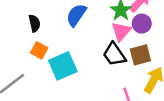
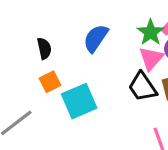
orange square: (39, 50) -> (50, 82), turned 35

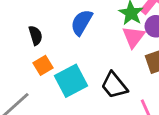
black trapezoid: (143, 87) -> (114, 85), moved

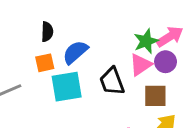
blue semicircle: (82, 22) -> (75, 52), moved
black trapezoid: (114, 85) -> (112, 81), moved

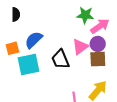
black semicircle: (47, 32) -> (16, 14), moved
green star: (146, 41) -> (85, 15), moved, turned 30
brown square: (155, 96) -> (98, 59), moved

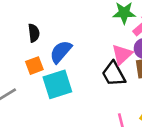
black semicircle: (16, 14) -> (34, 33), moved
black trapezoid: (60, 59) -> (114, 74), moved

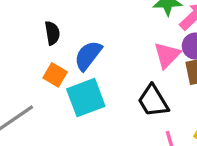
orange square: (34, 66) -> (55, 75), turned -36
black trapezoid: (114, 74) -> (153, 101), moved

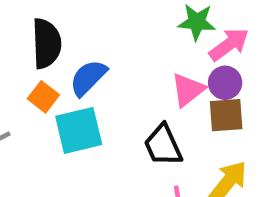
black semicircle: (52, 33) -> (47, 43), size x1.6

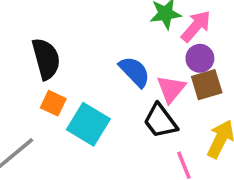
blue semicircle: (88, 78) -> (135, 72), moved, turned 104
pink triangle: (188, 90) -> (171, 89), moved
cyan square: (79, 130) -> (88, 124), turned -33

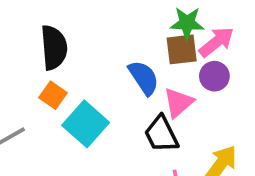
brown square: (207, 85) -> (182, 49), moved

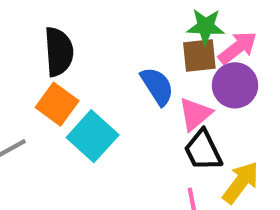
purple circle: (214, 76) -> (235, 85), size x1.4
orange square: (53, 95) -> (57, 104), size x1.4
black trapezoid: (161, 134) -> (203, 150), moved

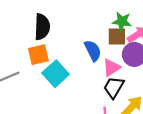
orange square: (57, 104) -> (38, 55), turned 35
black trapezoid: (203, 150) -> (114, 87), turned 50

